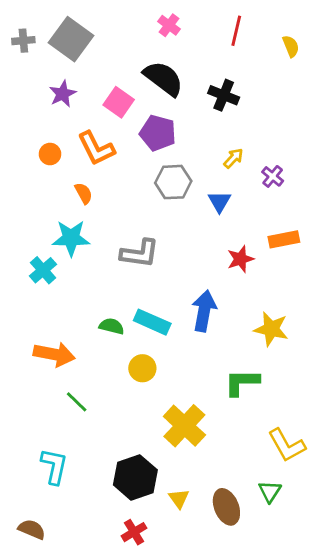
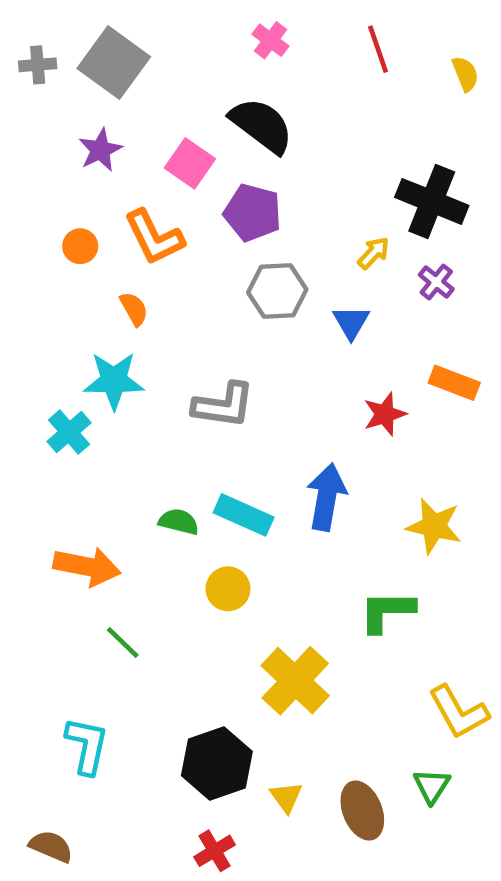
red line: (236, 31) -> (378, 49), turned -32
black cross: (224, 95) -> (432, 201), moved, size x1.4
orange rectangle: (284, 239) -> (454, 383), turned 32

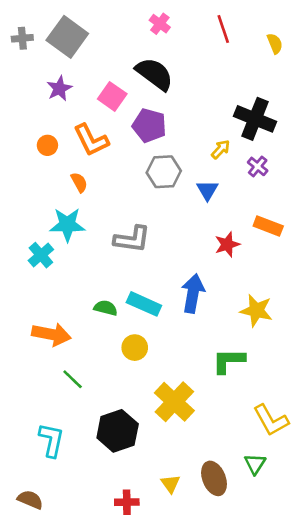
black hexagon: (217, 763) -> (118, 431), moved
yellow triangle: (286, 797) -> (170, 484), moved
red cross: (215, 851) -> (127, 502), turned 30

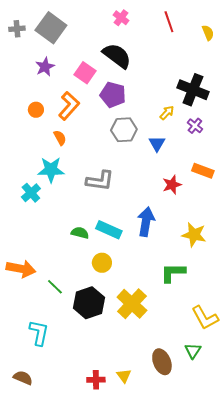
orange L-shape: (91, 140) -> (69, 106), turned -112
orange arrow: (51, 334) -> (21, 269), moved
black hexagon: (118, 431) -> (89, 303), moved
yellow triangle: (170, 484) -> (124, 376), moved

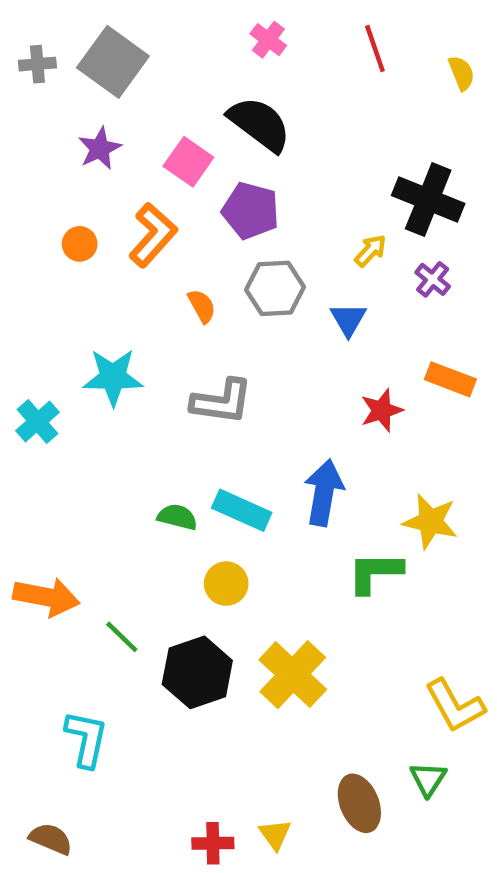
orange semicircle: (60, 138) -> (202, 306), moved
cyan cross: (31, 193) -> (37, 421), moved
green L-shape: (173, 273) -> (375, 572), moved

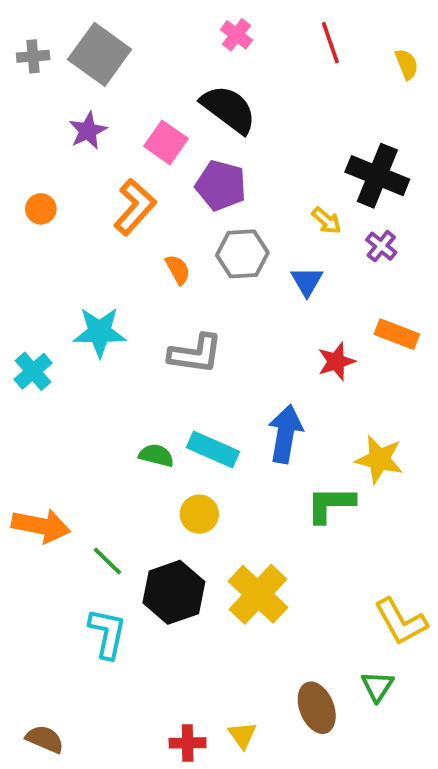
orange circle: (80, 244) -> (41, 209), moved
yellow arrow: (370, 251) -> (326, 221), turned 88
cyan L-shape: (86, 739) -> (107, 633), moved

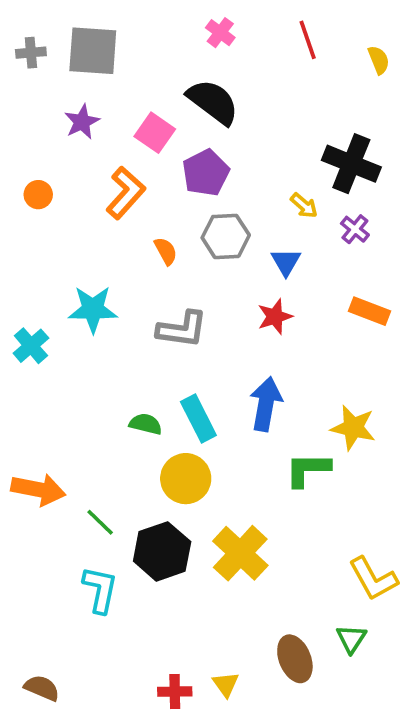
gray square: (100, 54) -> (93, 51), turned -32
purple pentagon: (221, 185) -> (206, 173), turned 30
red star: (336, 361) -> (275, 317), moved
cyan rectangle: (213, 450) -> (198, 419), turned 39
yellow circle: (199, 514) -> (186, 479), size x1.4

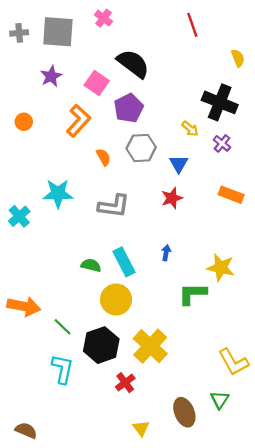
pink cross: (220, 33) -> (104, 18), moved
yellow semicircle: (379, 60) -> (238, 58), moved
blue arrow: (266, 404) -> (166, 253), size x0.5
red cross: (175, 692) -> (125, 383), moved, turned -36

